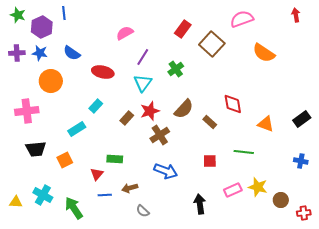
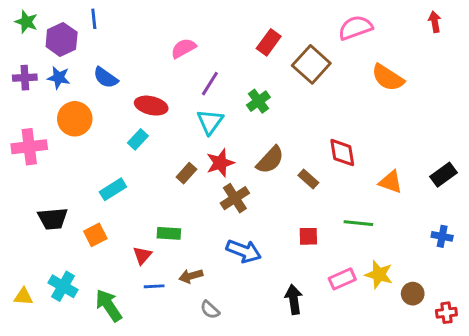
cyan rectangle: (96, 106) -> (138, 139), moved
pink cross: (27, 111) -> (29, 147), moved

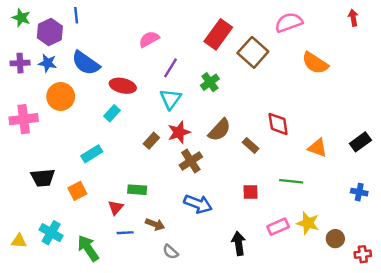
red rectangle: (269, 42) -> (218, 34), size x1.4
blue semicircle: (106, 78) -> (86, 63), size x1.4
brown arrow: (191, 276) -> (155, 224), turned -144

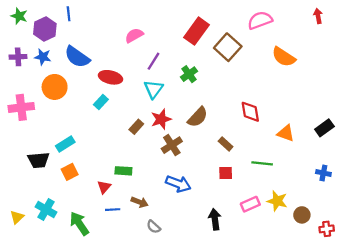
brown rectangle: (251, 145) -> (226, 144), moved
cyan rectangle: (92, 154) -> (65, 144), moved
yellow triangle: (19, 241) -> (17, 217), turned -48

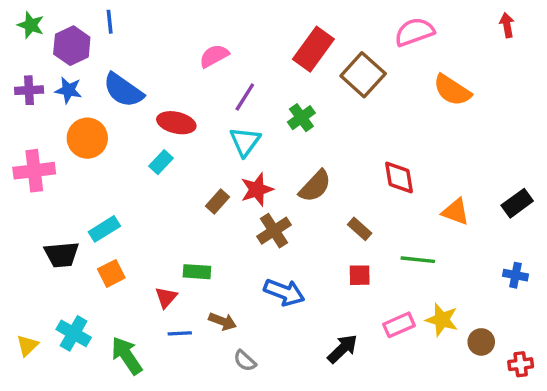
black arrow: (215, 219) -> (342, 349), turned 54

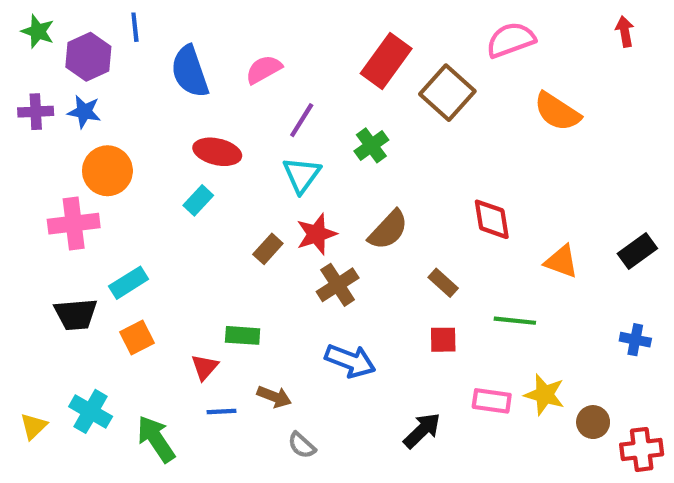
blue semicircle: (123, 90) -> (190, 72), moved, turned 36
pink cross: (34, 171) -> (74, 224), moved
pink rectangle: (399, 325) -> (492, 401), turned 32
red cross: (521, 364) -> (642, 449), size x1.4

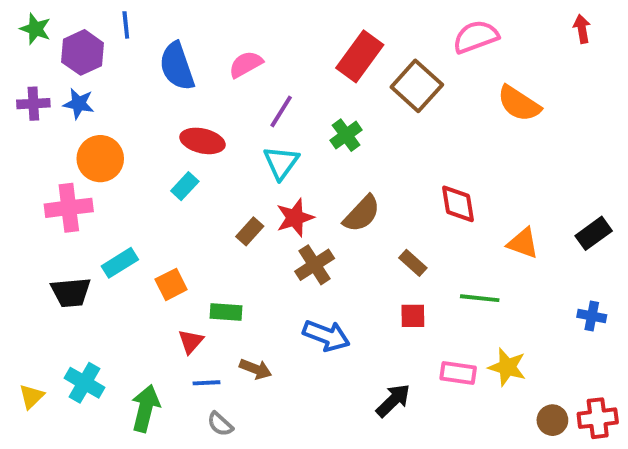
orange square: (137, 338) -> (171, 284), moved
brown circle: (593, 422) -> (552, 420), moved
green arrow: (156, 439) -> (145, 408), turned 48
gray semicircle: (302, 445) -> (220, 424), moved

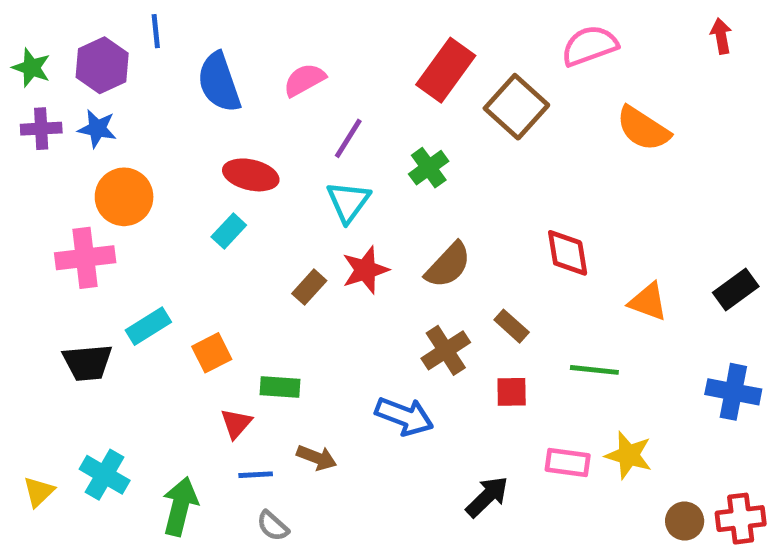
green star: (35, 29) -> (31, 68), moved
brown cross: (315, 265) -> (446, 350), moved
blue cross: (592, 316) -> (733, 392), size x1.5

